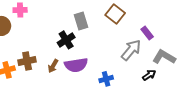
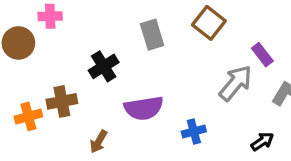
black cross: (66, 40) -> (104, 66), moved
brown arrow: (53, 66) -> (99, 142), moved
black arrow: (149, 75) -> (262, 142), moved

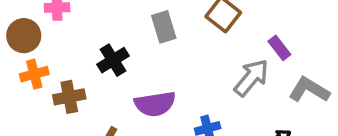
orange cross: (28, 116) -> (34, 74), moved

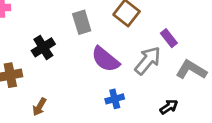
purple semicircle: (155, 104) -> (105, 59), moved, turned 48

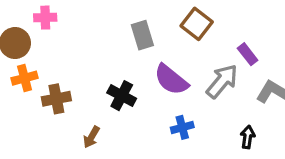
black cross: (43, 47) -> (122, 96), moved, turned -30
black arrow: (169, 107) -> (248, 137), turned -48

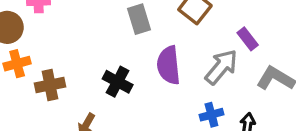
purple semicircle: (171, 80) -> (169, 65), turned 45
blue cross: (182, 127) -> (211, 115), moved

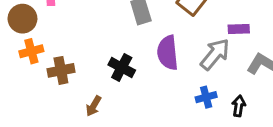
purple rectangle: (248, 39) -> (239, 29), turned -54

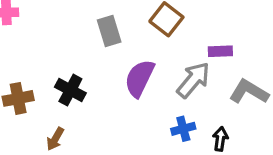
purple semicircle: (168, 53) -> (139, 78), turned 32
black cross: (122, 67) -> (70, 90), moved

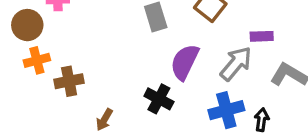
black cross: (70, 90) -> (159, 99), moved
blue cross: (183, 129) -> (226, 110), size x1.5

